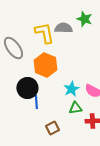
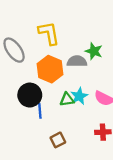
green star: (84, 19) -> (94, 51), moved
gray semicircle: (63, 28) -> (77, 61), moved
green triangle: (75, 108) -> (67, 100), moved

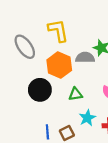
cyan star: (79, 96) -> (87, 118), moved
blue line: (40, 111) -> (47, 132), moved

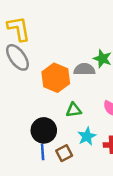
yellow L-shape: (58, 31) -> (19, 29), moved
black circle: (40, 90) -> (44, 130), moved

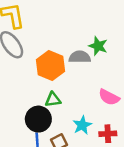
green triangle: (74, 110) -> (53, 100), moved

